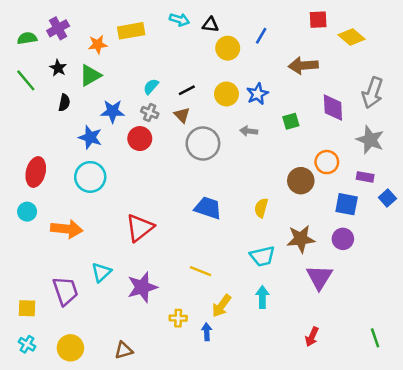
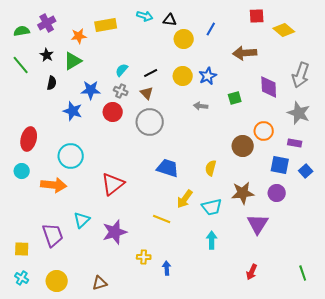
gray circle: (203, 144) -> (150, 122), moved
cyan circle: (90, 177) -> (71, 156), moved
blue square: (387, 198) -> (306, 171), moved
yellow arrow: (222, 306) -> (185, 199), moved

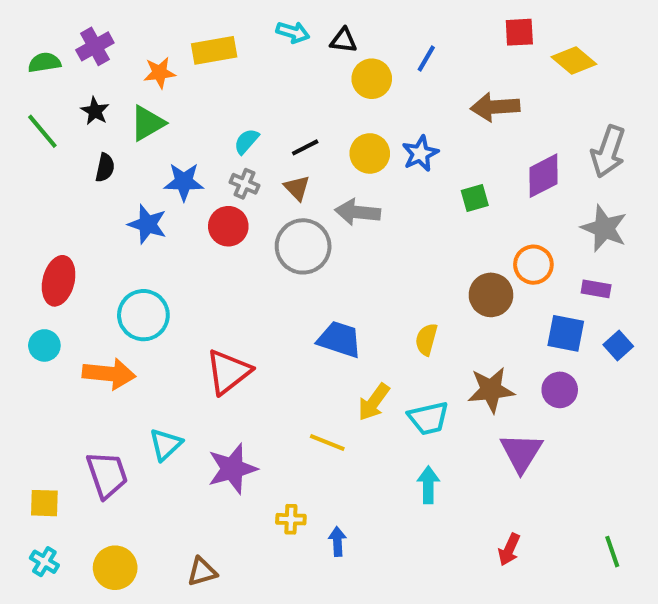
purple diamond: (269, 87) -> (544, 176), turned 65
gray arrow: (201, 106) -> (358, 212), moved, size x1.5

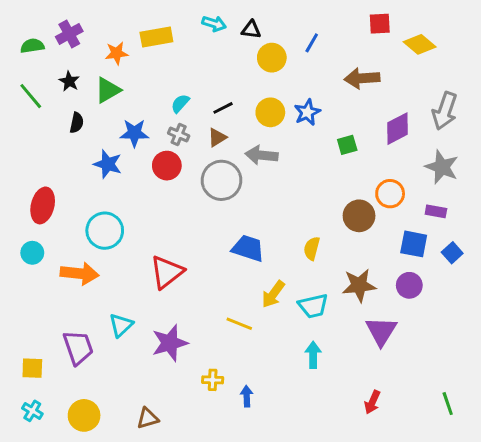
brown triangle: (297, 188) -> (217, 137), turned 42

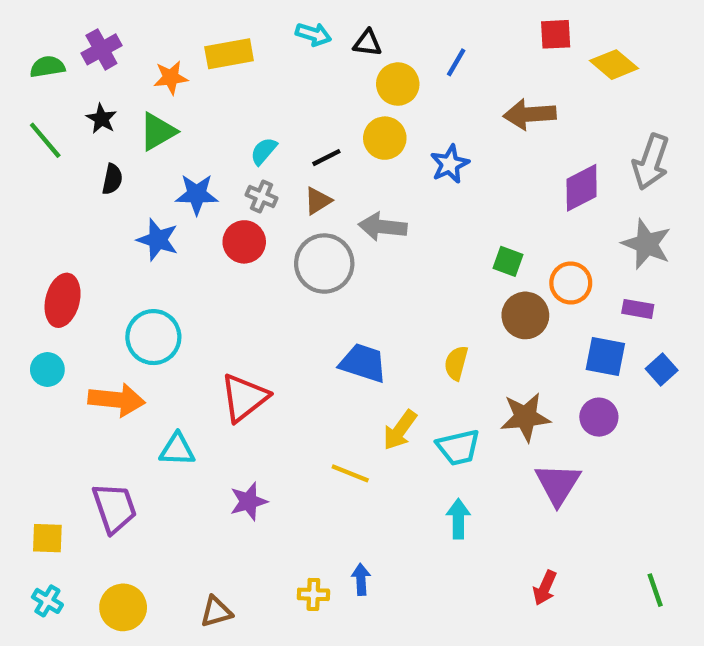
yellow circle: (270, 112) -> (385, 138), moved
green square: (347, 145) -> (508, 261), moved, turned 36
cyan triangle: (121, 325) -> (177, 450), moved, turned 45
purple star: (170, 343) -> (249, 501), size x0.7
yellow cross: (213, 380) -> (313, 594), moved

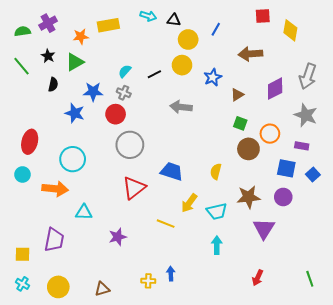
yellow diamond: (614, 65) -> (290, 30), turned 60
brown triangle: (318, 201) -> (237, 95), moved
gray circle: (324, 264) -> (130, 145), moved
red triangle: (244, 398) -> (134, 188), moved
purple trapezoid: (114, 508) -> (54, 240), turned 30

